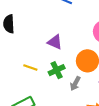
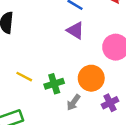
purple triangle: (55, 42) -> (75, 31), moved

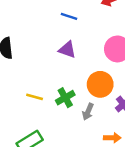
purple triangle: (75, 31) -> (67, 50), moved

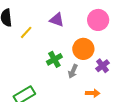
yellow line: (35, 97) -> (26, 32), moved, turned -64

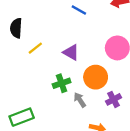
purple triangle: (57, 20) -> (71, 52), moved
gray arrow: (73, 71) -> (80, 100), turned 112

